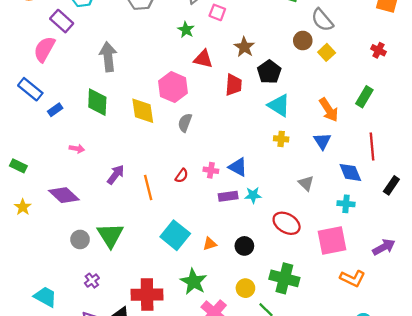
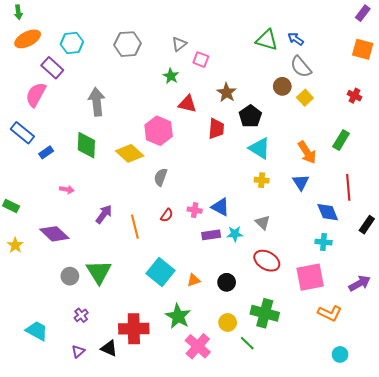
yellow diamond: (143, 111) -> (130, 153), turned -40
gray semicircle: (185, 123) -> (161, 177), moved
gray triangle: (306, 183) -> (263, 222), moved

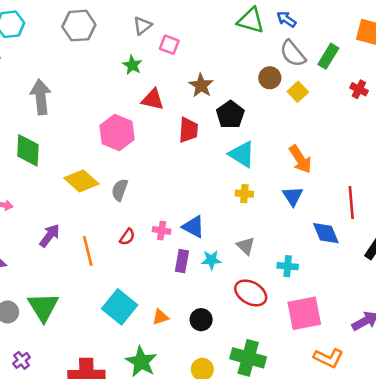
green rectangle: (341, 140) -> (328, 56), moved
yellow diamond: (130, 153) -> (81, 181), moved
purple rectangle: (211, 235) -> (182, 261), turned -72
cyan cross: (324, 242) -> (288, 266), moved

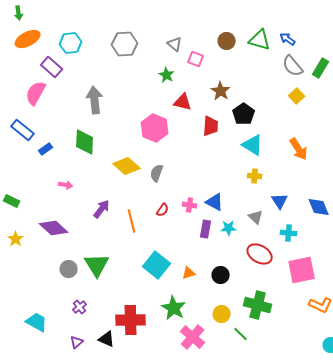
gray triangle: (143, 26) -> (175, 44), turned -42
brown circle: (270, 78) -> (227, 41), moved
blue triangle: (293, 196) -> (280, 201), moved

